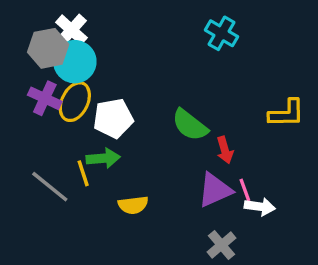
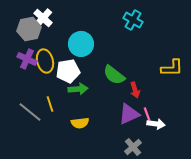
cyan circle: (75, 62) -> (81, 44), moved
yellow ellipse: (75, 102) -> (45, 61), turned -40
green arrow: (103, 158) -> (78, 89), moved

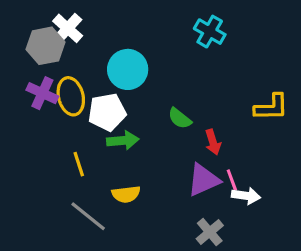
green semicircle: (114, 75) -> (180, 118), size x0.7
gray line: (30, 112) -> (88, 216), moved

